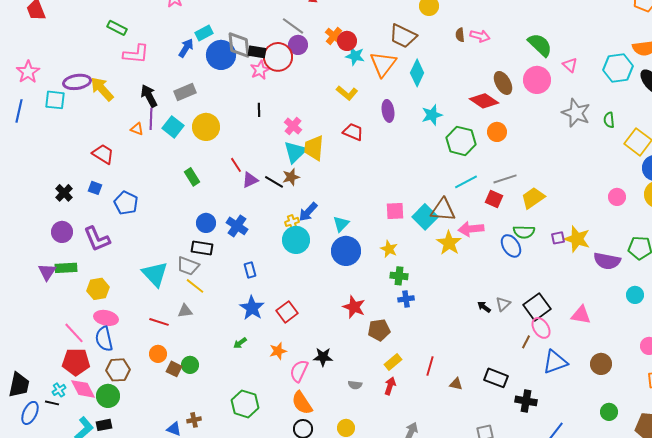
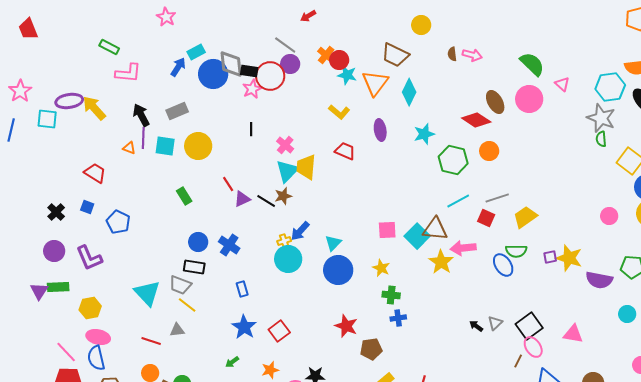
gray star: (576, 113) -> (601, 118), moved
cyan square: (173, 127) -> (165, 146), turned -30

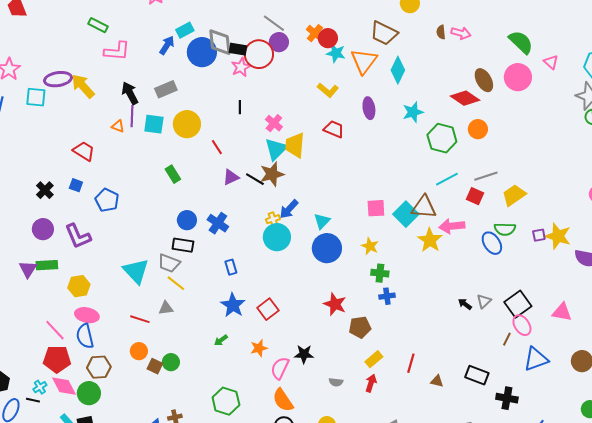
red line: (228, 184) -> (217, 147), moved
brown star: (283, 196) -> (272, 174), size x1.4

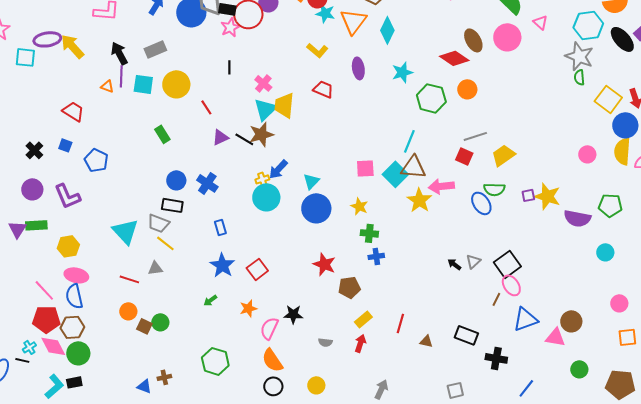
cyan line: (447, 179) -> (409, 141), moved, turned -40
pink triangle: (562, 312) -> (555, 337), moved
brown hexagon: (99, 367) -> (72, 327), moved

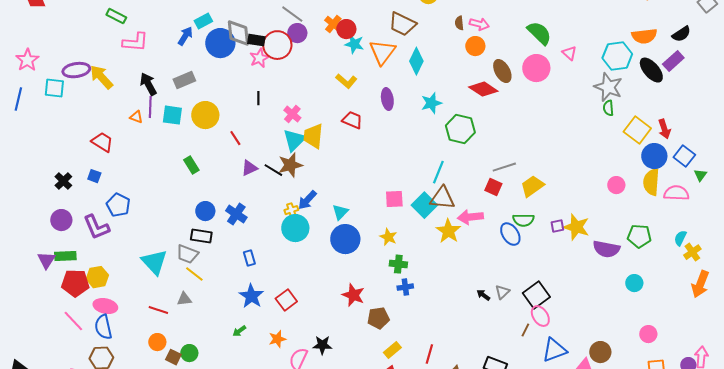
orange circle: (467, 89) -> (475, 46), moved
blue pentagon: (96, 160) -> (118, 205), moved
red pentagon: (46, 319) -> (75, 283), moved

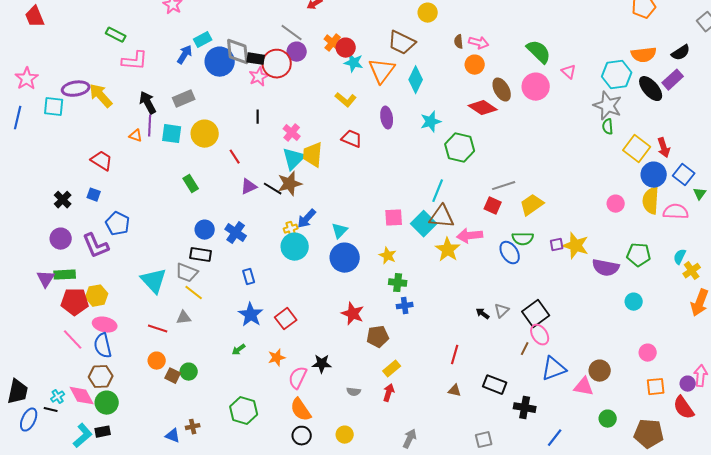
red line: (429, 354) -> (455, 355), moved

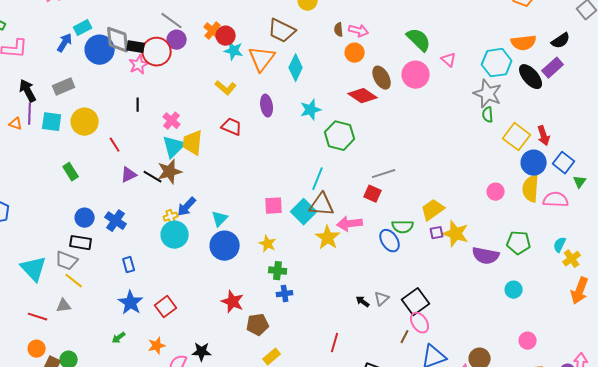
yellow trapezoid: (532, 205) -> (433, 210), moved

